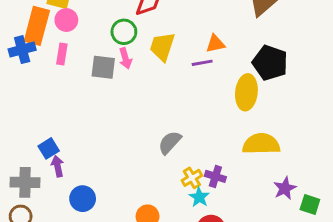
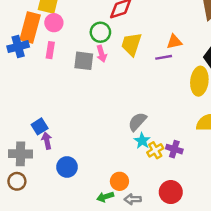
cyan star: (199, 197) -> (142, 141), moved

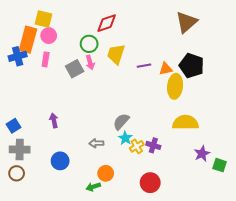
orange triangle: (174, 42) -> (166, 69), moved
gray square: (84, 61) -> (75, 69), turned -36
blue square: (40, 126) -> (13, 126), moved
purple arrow: (47, 141) -> (54, 120), moved
gray arrow: (133, 199) -> (96, 143), moved

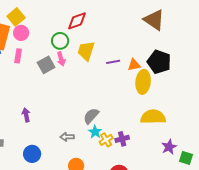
yellow square: (44, 19) -> (16, 17), turned 36
brown triangle: (186, 22) -> (154, 20), turned -45
purple cross: (153, 145) -> (122, 139), turned -32

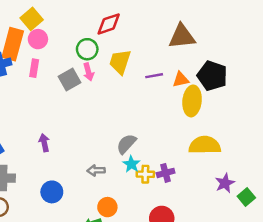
brown triangle: (154, 20) -> (182, 37), moved, turned -40
yellow cross: (106, 140) -> (145, 174), turned 32
green square: (186, 158) -> (246, 197), turned 32

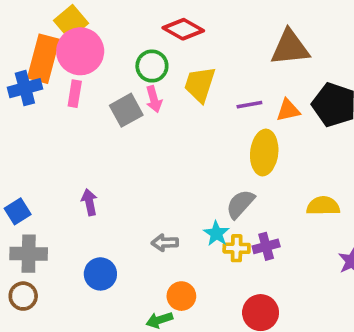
red diamond: (109, 24) -> (183, 29), turned 48
pink circle: (38, 39) -> (80, 51), size x1.6
yellow ellipse: (192, 101) -> (264, 153), moved
gray semicircle: (126, 144) -> (240, 204), moved
yellow semicircle: (205, 145) -> (323, 206), size x0.7

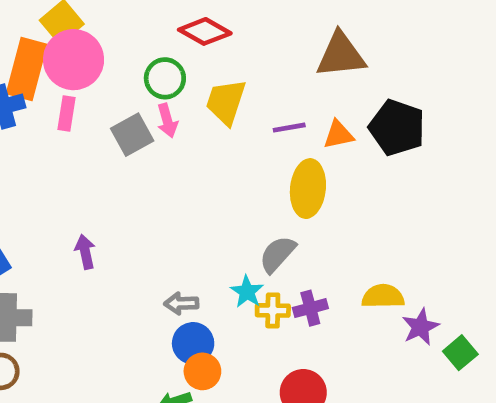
yellow semicircle: (323, 206) -> (383, 296), moved
blue circle: (100, 274) -> (193, 343), moved

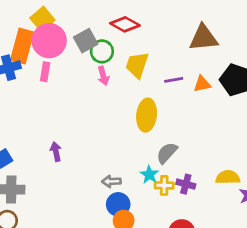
gray square: (132, 135) -> (86, 41), moved
yellow ellipse: (308, 189) -> (147, 115), moved
purple cross: (310, 308) -> (186, 184), turned 30

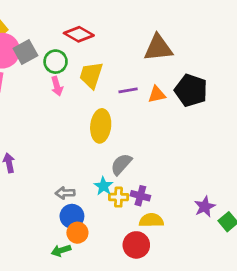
gray square: (86, 41) -> (25, 52), moved
yellow semicircle: (228, 177) -> (151, 220), moved

